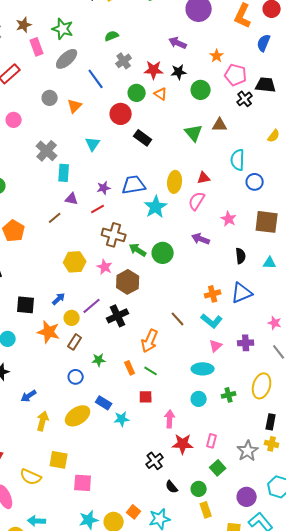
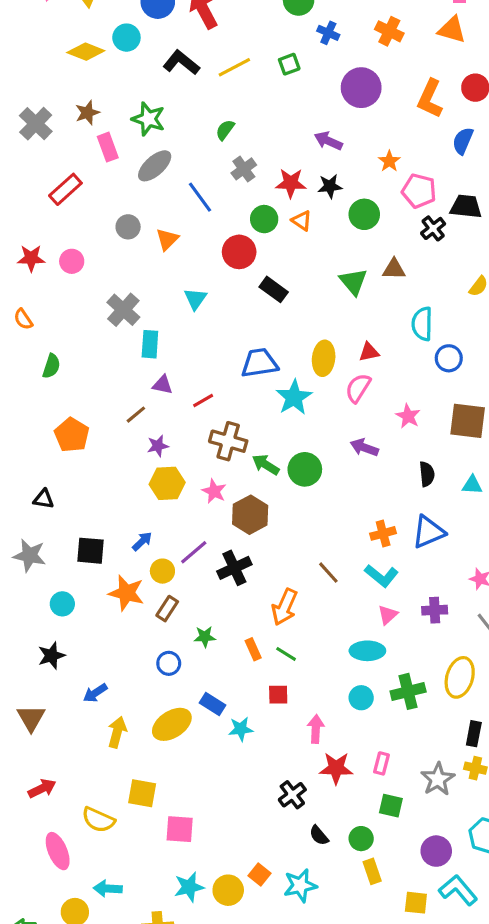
green semicircle: (112, 36) -> (225, 130), turned -32
purple star: (104, 188) -> (158, 446), moved
green cross: (229, 395) -> (408, 691), size x1.5
green square: (218, 468) -> (391, 806), turned -35

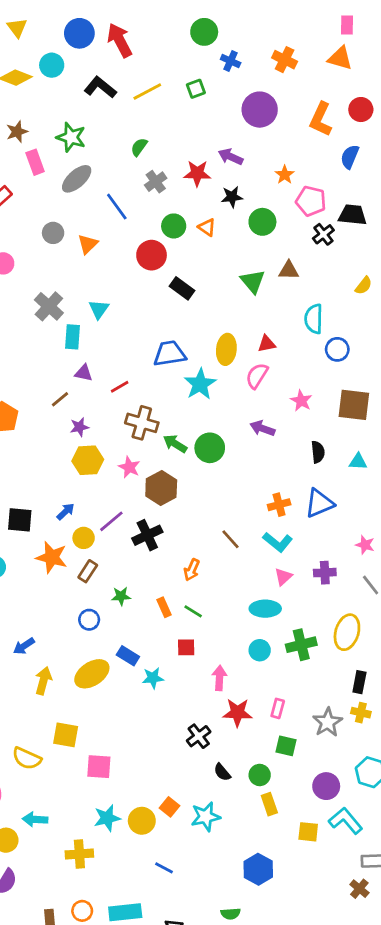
red star: (291, 183) -> (197, 173), moved
cyan triangle: (195, 299) -> (99, 309), moved
orange arrow: (284, 607) -> (192, 570), size x0.7

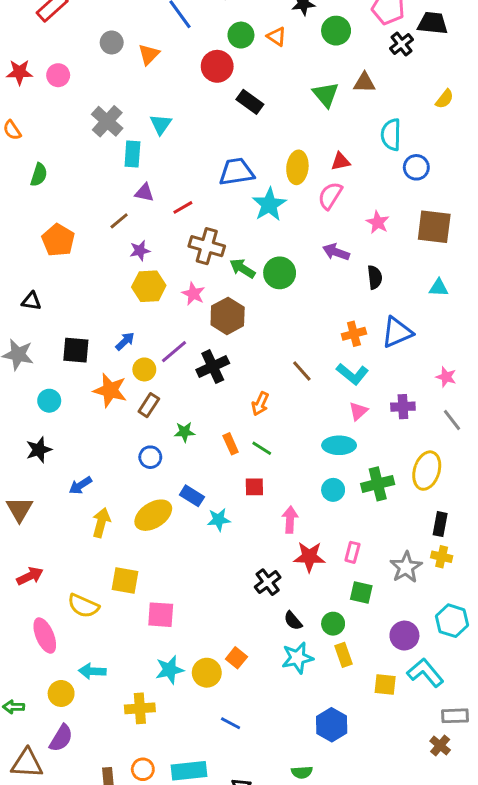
black semicircle: (318, 452) -> (375, 277), moved
cyan star: (206, 817) -> (297, 658), moved

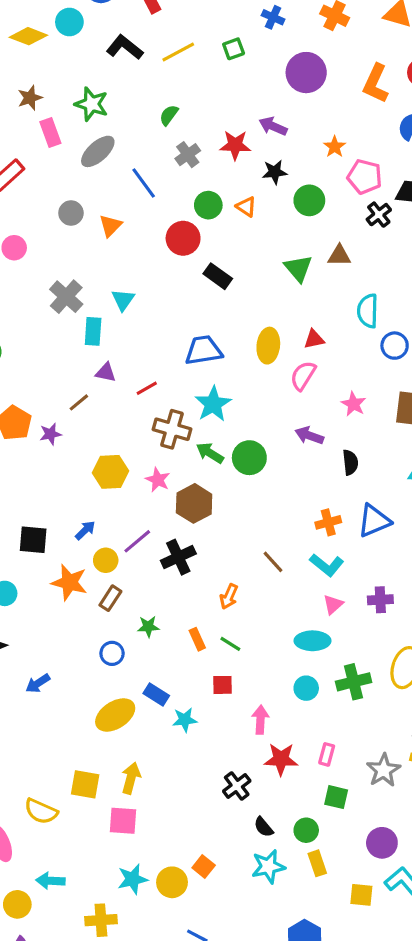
cyan star: (269, 204) -> (213, 404), moved
purple star: (140, 251) -> (50, 434), moved
yellow arrow: (101, 523) -> (131, 778), moved

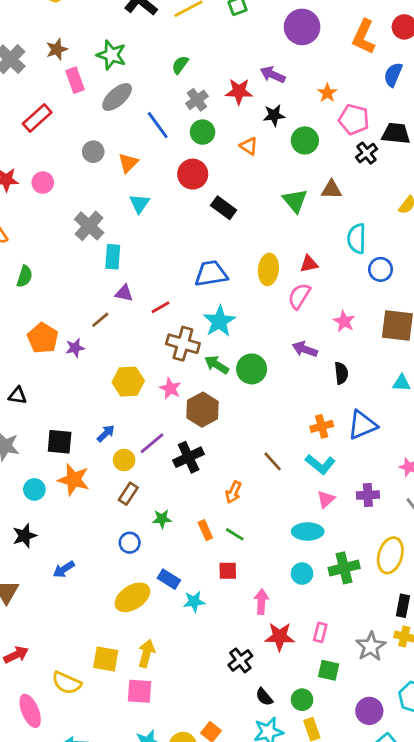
green circle: (208, 205) -> (203, 132), moved
cyan triangle: (123, 300) -> (139, 204), moved
orange star: (69, 582) -> (74, 480), moved

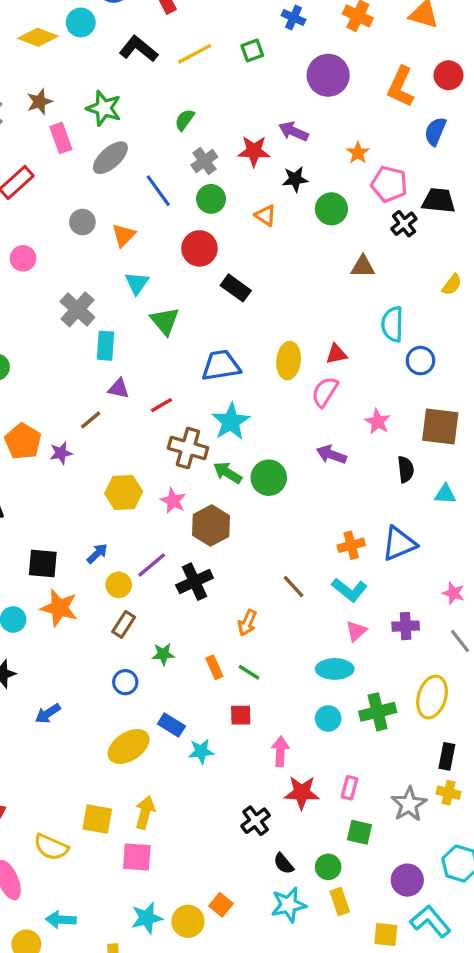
green triangle: (295, 201) -> (165, 321), moved
black semicircle: (341, 373) -> (406, 469), moved

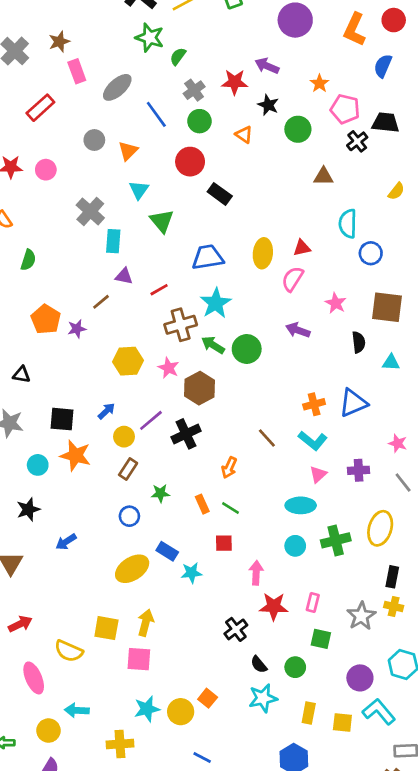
green star: (104, 108) -> (150, 38), moved
black star: (295, 179) -> (268, 105), turned 30
brown cross: (188, 448) -> (181, 325), turned -32
yellow rectangle: (340, 901) -> (309, 713), moved, turned 30

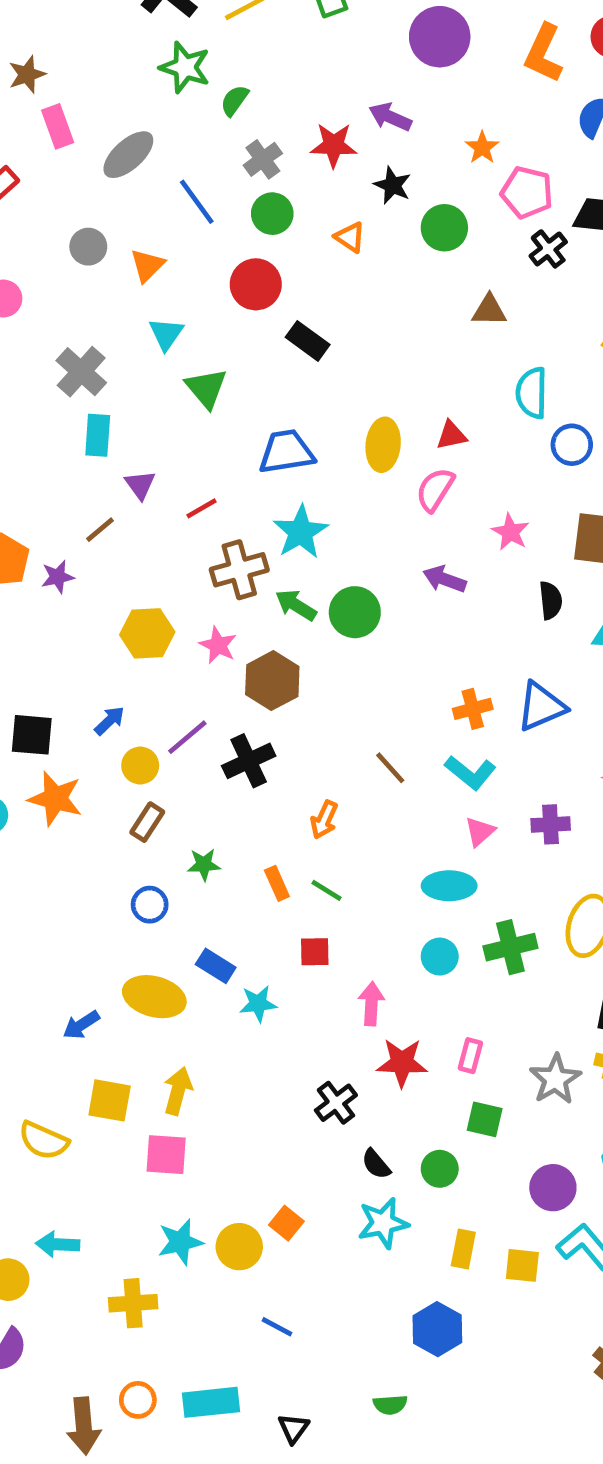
cyan rectangle: (113, 241) -> (98, 435), moved
purple triangle: (124, 276) -> (140, 485), turned 42
blue arrow: (66, 542) -> (81, 1025), moved
yellow ellipse: (132, 569) -> (154, 997), turned 48

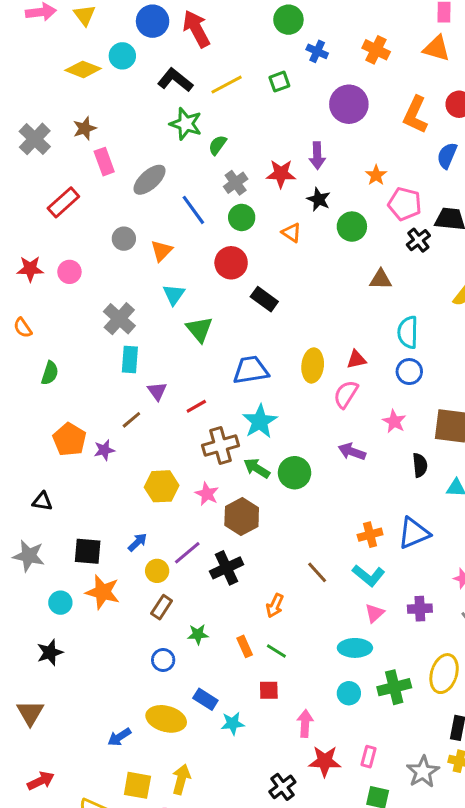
purple arrow: (390, 117) -> (317, 156), turned -116
blue circle: (572, 445) -> (409, 372), moved

